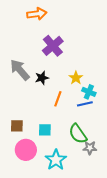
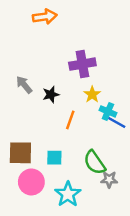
purple cross: (53, 46) -> (82, 64), moved, turned 30
gray arrow: (20, 70) -> (24, 85), size x0.7
blue line: (85, 104) -> (116, 122), moved, turned 42
brown square: (17, 126) -> (20, 153), size x1.5

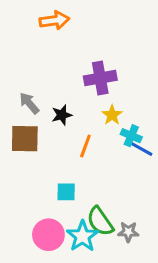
brown square: (20, 153) -> (25, 139), moved
green semicircle: (95, 163) -> (100, 221), moved
gray star: (109, 180) -> (128, 232), moved
pink circle: (31, 182) -> (48, 235), moved

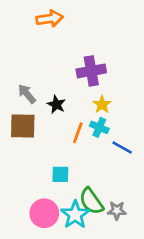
black star: (62, 115) -> (56, 105), turned -30
cyan cross: (131, 136) -> (99, 127), moved
blue line: (142, 149) -> (122, 147), moved

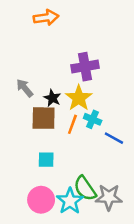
yellow star: (102, 105) -> (79, 98), moved, size x1.5
brown square: (23, 126) -> (44, 118), moved
cyan square: (60, 174) -> (46, 160), moved
gray star: (117, 211) -> (109, 197), size x1.5

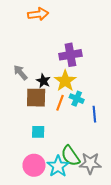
blue line: (114, 138) -> (94, 114), turned 56

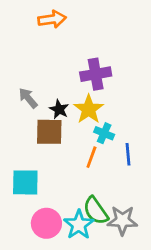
orange line: (60, 103) -> (91, 157), moved
cyan square: (38, 132) -> (25, 182), moved, size x1.5

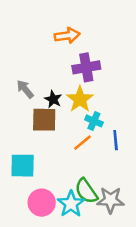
orange arrow: (52, 19) -> (67, 36), moved
orange line: (91, 157) -> (82, 143), turned 30

